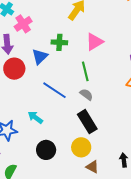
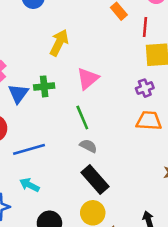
blue triangle: (40, 57) -> (18, 93), moved
blue line: (54, 90) -> (29, 149), moved, turned -40

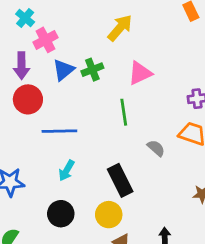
green cross: (44, 86) -> (92, 70), turned -30
gray semicircle: (88, 146) -> (156, 148), moved
cyan arrow: (30, 185) -> (67, 170), moved, turned -102

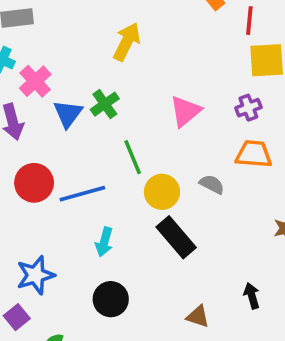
pink triangle: (140, 73) -> (185, 111), moved
red circle: (28, 99) -> (34, 183), moved
green line: (124, 112) -> (133, 157), moved
yellow circle: (109, 215) -> (162, 192), moved

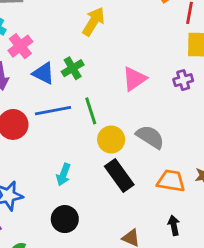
blue triangle: (68, 114) -> (43, 73), turned -45
orange trapezoid: (254, 154) -> (171, 181), moved
gray semicircle: (212, 184) -> (150, 137), size x1.5
blue line: (82, 194) -> (53, 111), moved

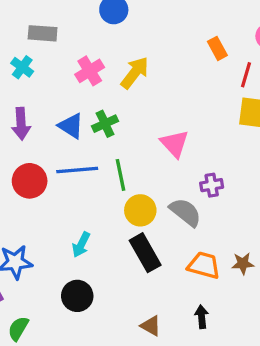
pink cross: (20, 46) -> (90, 71), moved
pink triangle: (134, 79) -> (175, 144), turned -44
purple cross: (183, 80) -> (212, 185), moved

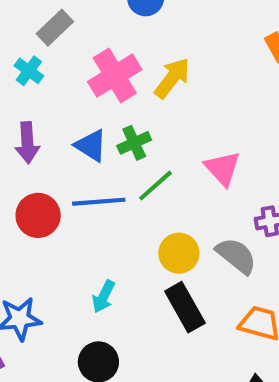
gray rectangle: (43, 33) -> (55, 28), turned -48
pink cross: (90, 71) -> (115, 76), size x1.4
green line: (120, 175) -> (155, 186), moved, turned 60

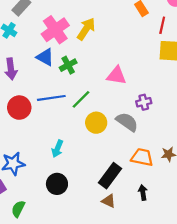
blue triangle: (91, 146) -> (45, 57), moved
pink triangle: (223, 168) -> (116, 76), turned -35
green line: (155, 186) -> (81, 99), moved
black rectangle: (185, 307) -> (110, 176), moved, turned 70

